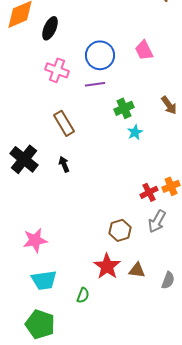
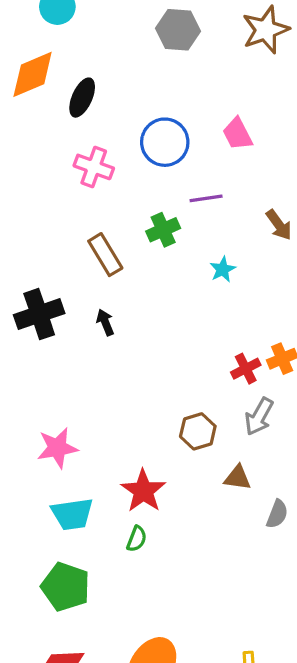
purple line: (95, 84) -> (206, 198), moved
green cross: (124, 108) -> (163, 230), moved
black cross: (24, 159) -> (39, 314), turned 32
red star: (107, 266) -> (143, 491), moved
brown triangle: (137, 270) -> (238, 478), moved

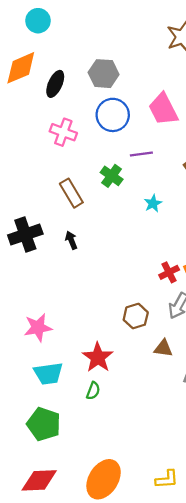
gray hexagon: (178, 30) -> (104, 74), moved
pink trapezoid: (238, 134) -> (163, 109), size x1.4
green cross: (163, 230) -> (112, 176), turned -30

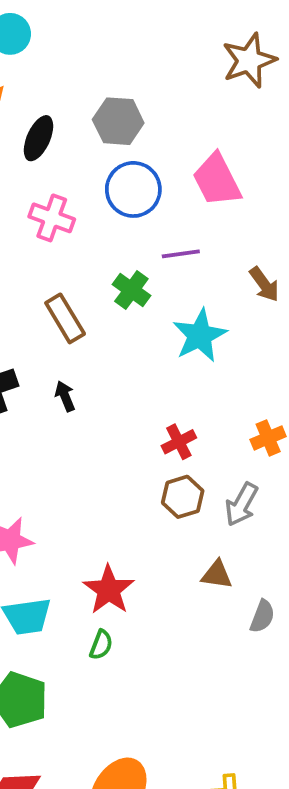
cyan star: (153, 203) -> (200, 336), size x1.8
red cross: (169, 272) -> (179, 442), moved
brown hexagon: (136, 316) -> (183, 497), moved

